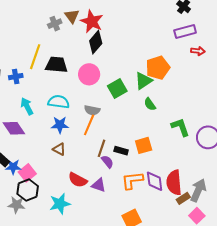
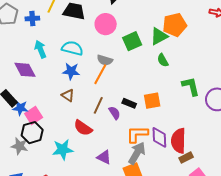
brown line: (102, 148) -> (98, 105), moved
purple triangle: (99, 185) -> (104, 157), moved
gray arrow: (198, 190) -> (137, 153), moved

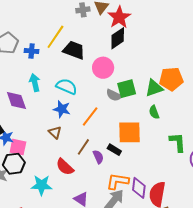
gray semicircle: (105, 60) -> (114, 95), moved
orange square: (152, 101) -> (129, 132), moved, size x1.4
pink square: (34, 116) -> (18, 147), turned 36

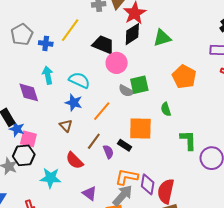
black trapezoid: (74, 50) -> (103, 45), moved
orange pentagon: (171, 79) -> (184, 77), turned 30
green triangle: (154, 88) -> (162, 38), moved

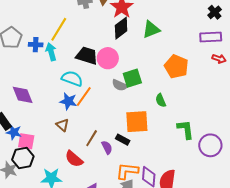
black trapezoid: (103, 45) -> (87, 56), moved
cyan arrow: (48, 75) -> (51, 52), moved
orange line: (102, 111) -> (84, 96), moved

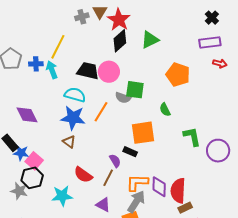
green square: (132, 78) -> (135, 90), turned 30
orange line: (84, 96) -> (101, 112), moved
blue star: (68, 101) -> (73, 118), size x1.4
brown line: (92, 138) -> (108, 178), moved
pink square: (26, 141) -> (34, 161), turned 36

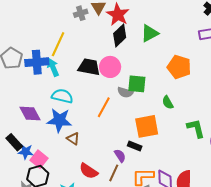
blue cross: (36, 64) -> (37, 62), size x1.6
cyan semicircle: (75, 95) -> (62, 96), moved
blue star: (73, 118) -> (59, 120), moved

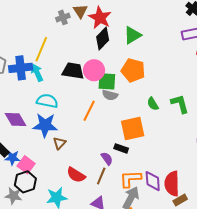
orange pentagon: (179, 67) -> (133, 70), moved
green square: (137, 84) -> (107, 81), moved
green L-shape: (196, 128) -> (180, 104), moved
brown triangle: (73, 139) -> (60, 143), turned 40

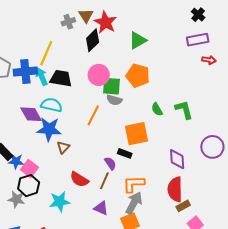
black diamond: (103, 39) -> (93, 40), moved
black trapezoid: (73, 71) -> (61, 78), moved
purple diamond: (16, 119) -> (31, 114), moved
purple diamond: (153, 181) -> (177, 159), moved

